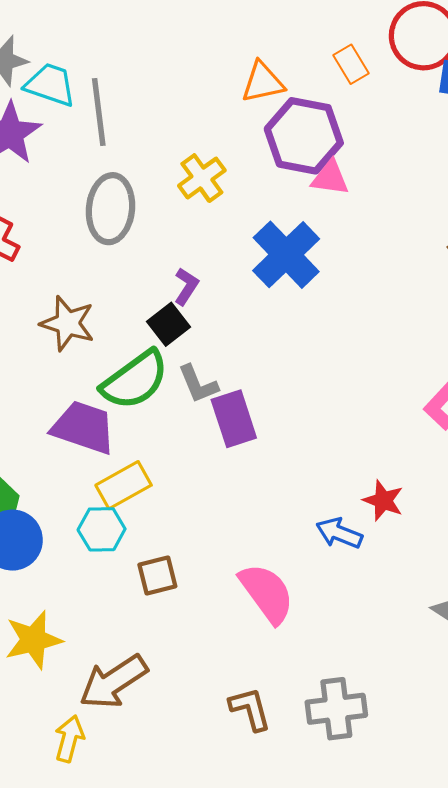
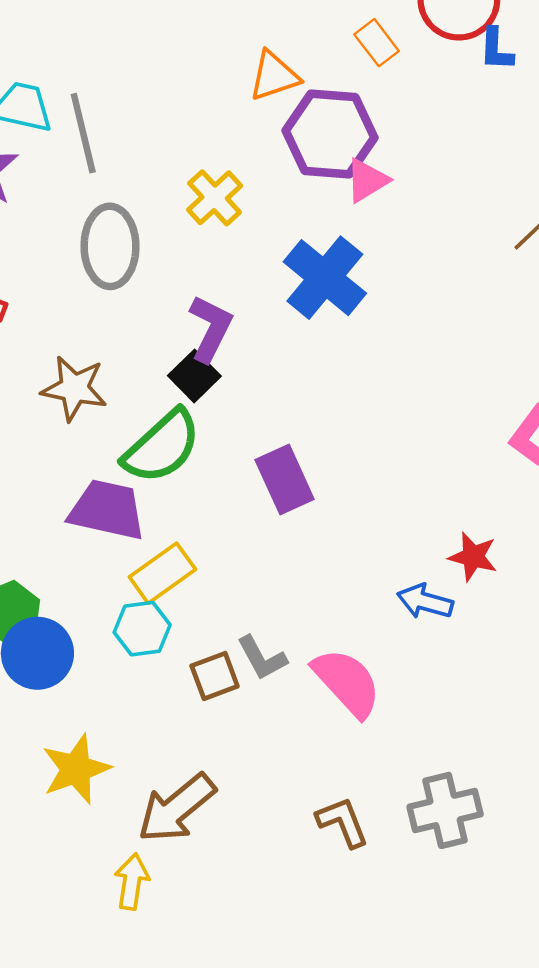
pink triangle: (330, 178) -> (367, 180), turned -33
purple L-shape: (186, 286) -> (210, 329), size x1.5
gray L-shape: (198, 384) -> (262, 658), moved

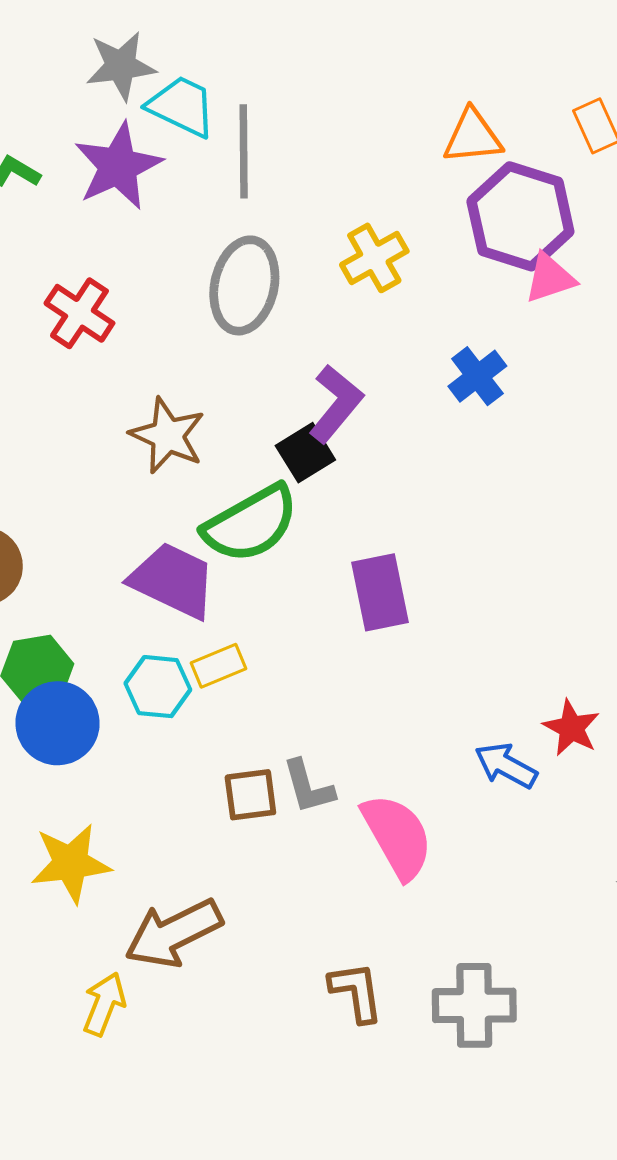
blue cross: (325, 278) -> (477, 376), size x0.6
yellow rectangle: (162, 573) -> (219, 666), size x0.7
cyan hexagon: (142, 629) -> (158, 687), moved

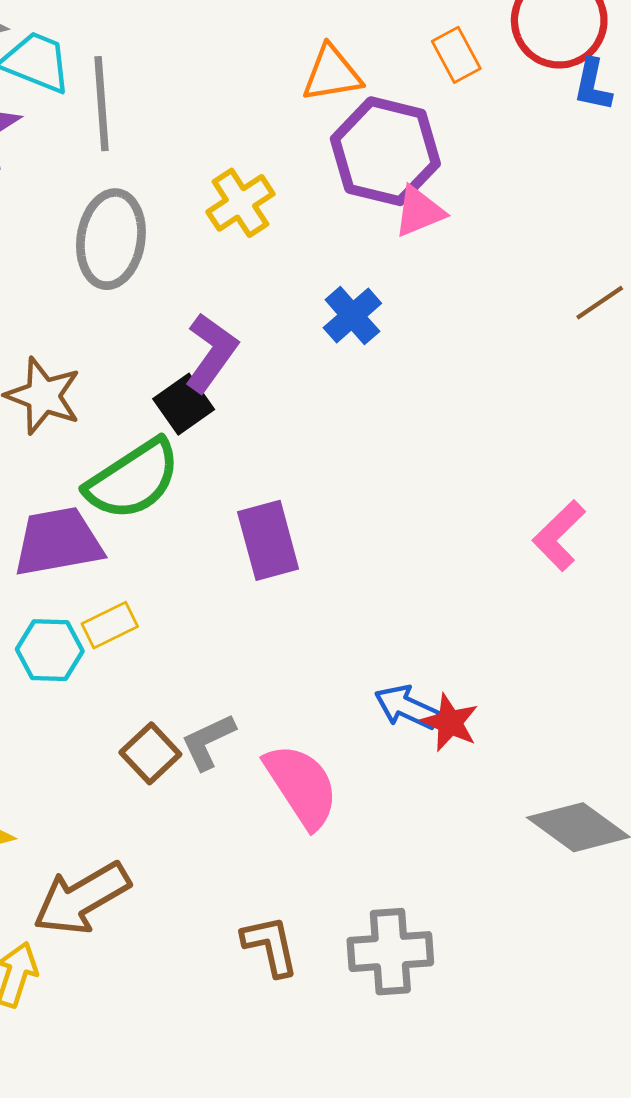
purple trapezoid: (173, 580) -> (58, 542), turned -32
red star: (571, 728) -> (450, 723), moved
gray L-shape: (308, 787) -> (208, 742), turned 84
brown square: (250, 795) -> (150, 753), turned -32

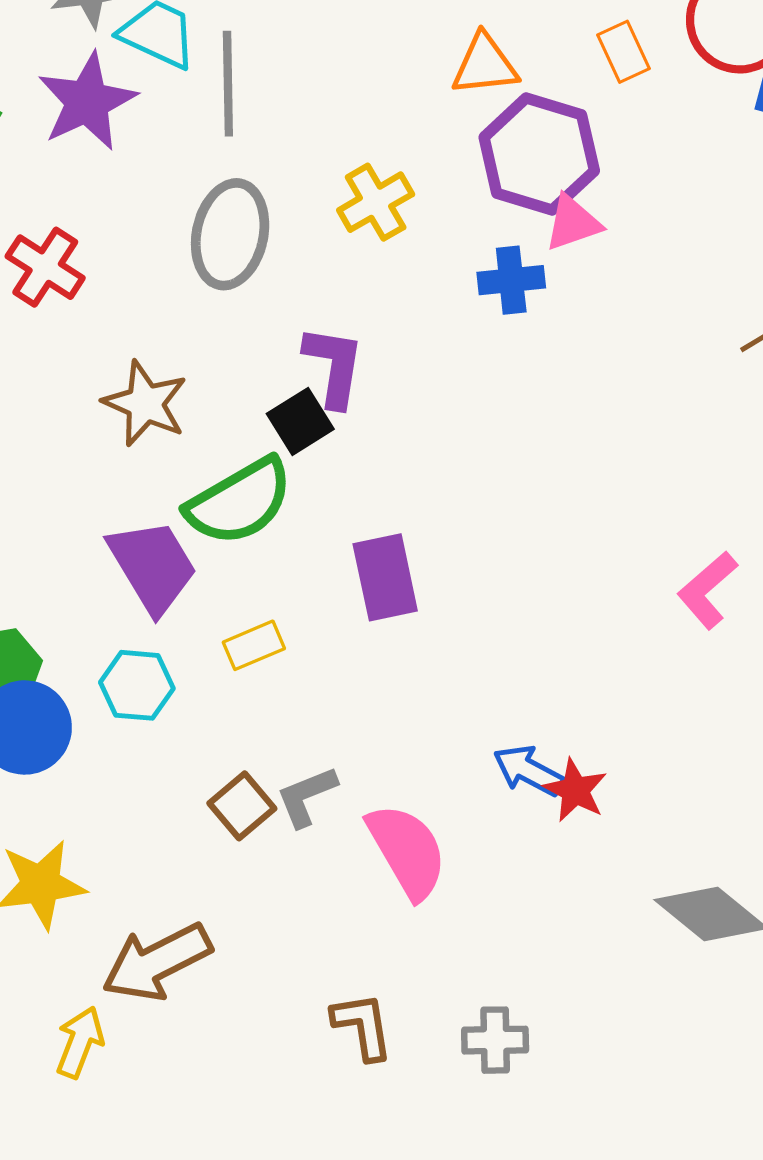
blue cross: (352, 316) -> (511, 280), moved, turned 32
purple L-shape: (211, 353) -> (334, 366), turned -30
purple trapezoid: (58, 542) -> (153, 566), turned 66
yellow rectangle: (110, 625) -> (254, 645), moved
gray cross: (390, 952) -> (495, 1040), size x0.7

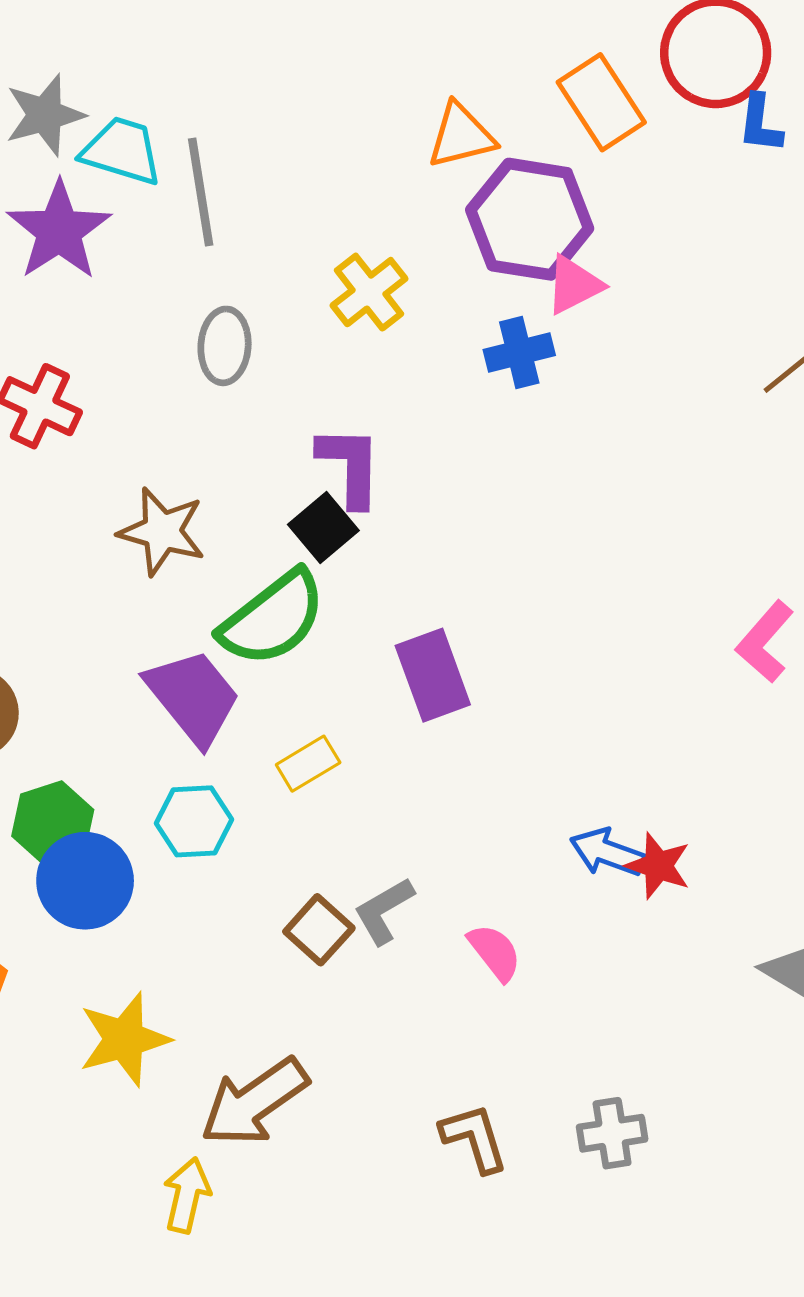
orange rectangle: (623, 52) -> (601, 102), size x1.5
gray ellipse: (230, 234) -> (225, 346), size x0.7
pink semicircle: (407, 851) -> (495, 952), size x0.6

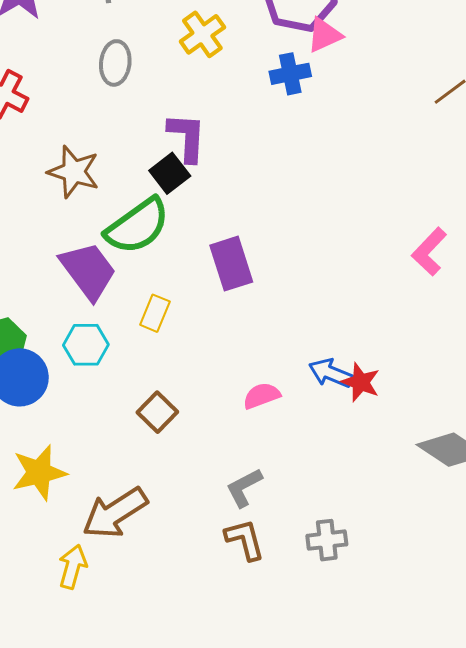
yellow rectangle: (308, 764) -> (155, 313), turned -39
gray L-shape: (384, 911) -> (244, 488), moved
pink semicircle: (495, 952) -> (262, 396), moved, turned -75

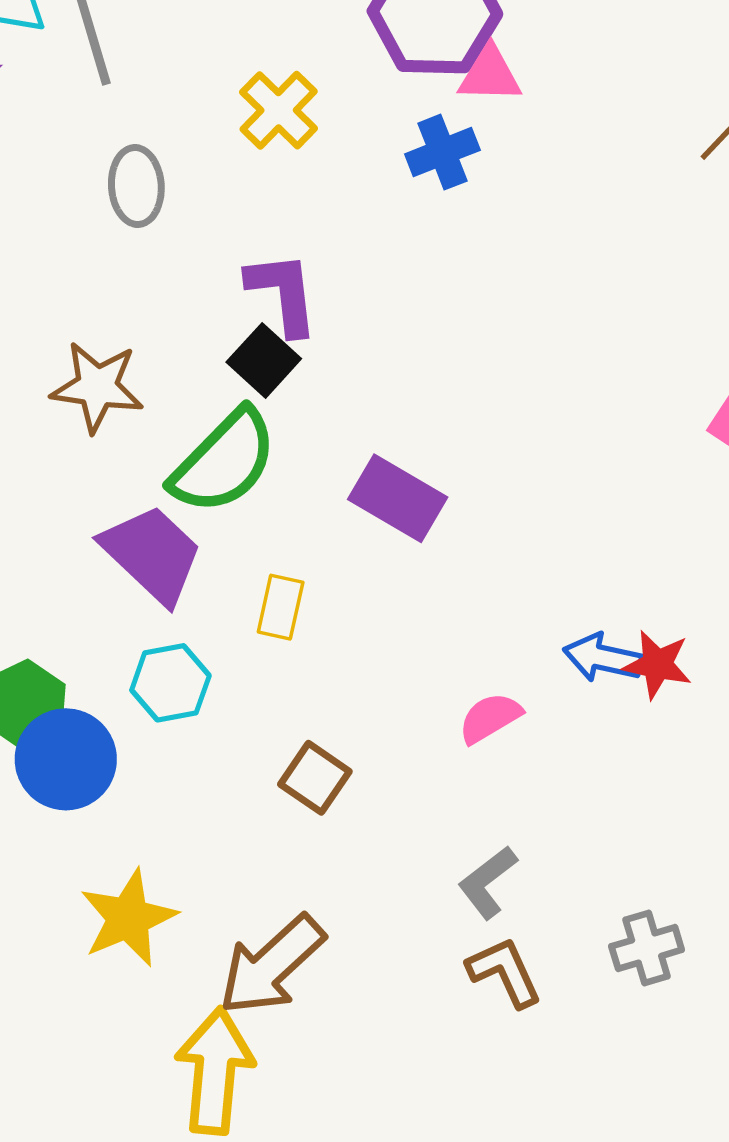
pink triangle: (324, 35) -> (490, 75), turned 36
purple rectangle: (231, 264) -> (398, 498), turned -32
yellow arrow: (73, 567) -> (215, 1071), size x1.6

